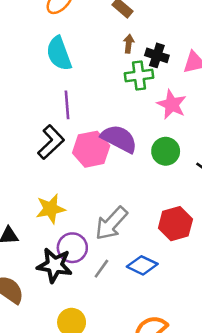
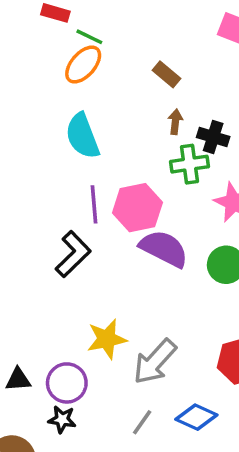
pink hexagon: (91, 149) -> (137, 208), moved
yellow star: (51, 209) -> (107, 339), moved
purple circle: (72, 248) -> (67, 383), moved
black star: (55, 265) -> (62, 419), moved, size x0.6

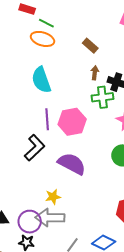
orange ellipse: (83, 64) -> (43, 39), turned 65
purple semicircle: (164, 249) -> (72, 164), moved
yellow star: (107, 339) -> (53, 197), size x0.7
gray arrow: (155, 362) -> (50, 218), moved, turned 48

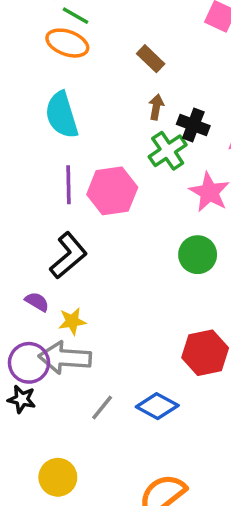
green cross: (102, 97) -> (168, 151), turned -30
black L-shape: (35, 148) -> (68, 255), moved
purple semicircle: (72, 164) -> (37, 302), moved, size x0.5

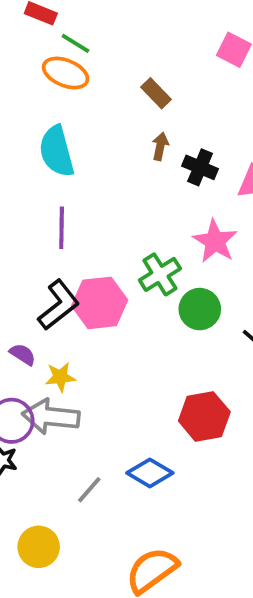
green cross: (168, 151) -> (160, 274), moved
pink hexagon: (112, 191) -> (100, 303), moved
gray line: (102, 408) -> (89, 490), moved

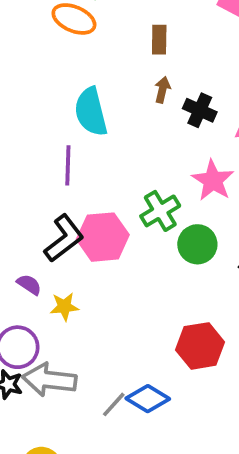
brown rectangle: (156, 93) -> (159, 40), turned 44
cyan semicircle: (57, 151) -> (91, 112), moved
gray arrow: (51, 417) -> (49, 380), moved
gray line: (89, 490) -> (114, 404), moved

